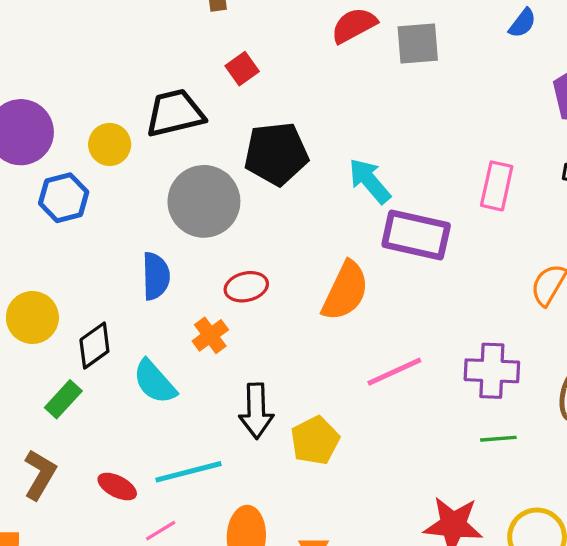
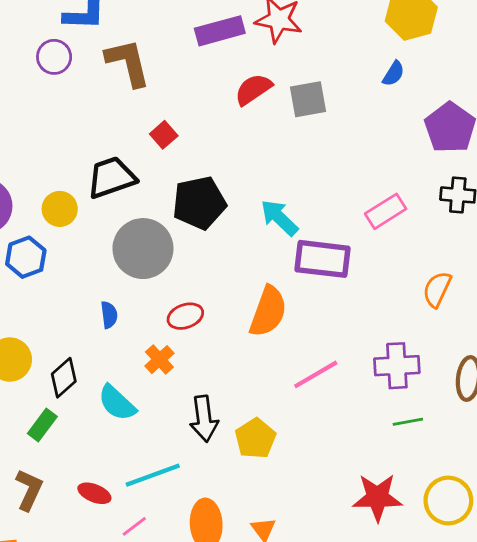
pink rectangle: (497, 186) -> (386, 211), turned 51
blue semicircle: (156, 276) -> (109, 315), size x0.7

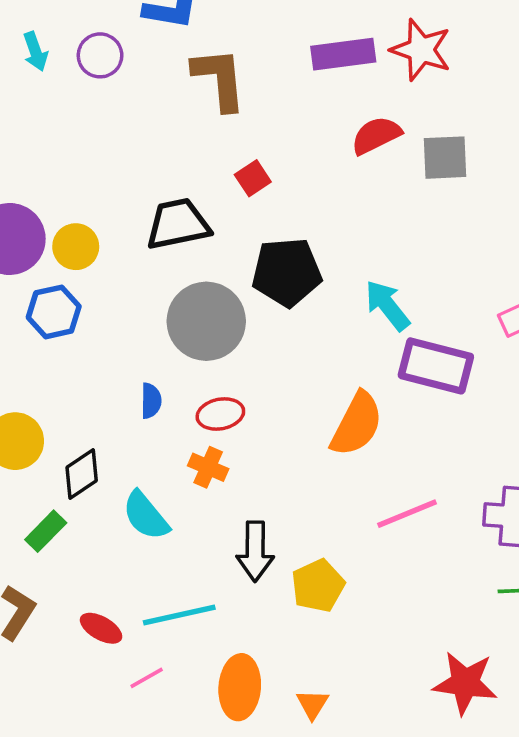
purple circle: (54, 57) -> (100, 55), moved
yellow circle: (60, 209) -> (76, 247), moved
red ellipse: (185, 316) -> (220, 414), moved
orange cross: (159, 360) -> (208, 467), turned -32

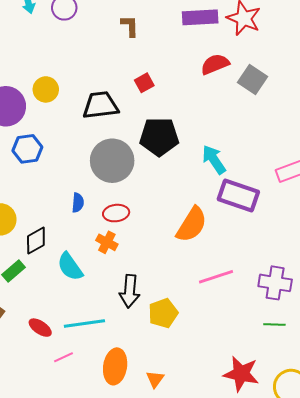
brown L-shape: (219, 79) -> (130, 26), size x0.6
gray square: (445, 158) -> (252, 80), turned 32
yellow circle: (76, 247) -> (46, 89), moved

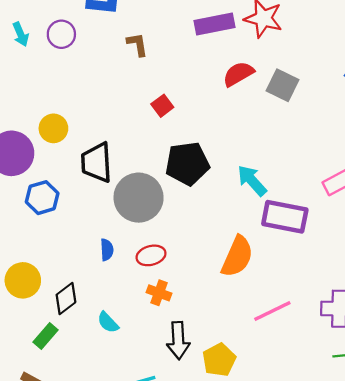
black trapezoid: (101, 105) -> (97, 162), moved, turned -78
orange cross: (107, 242) -> (159, 293), moved
cyan semicircle: (70, 267) -> (108, 322), size x0.7

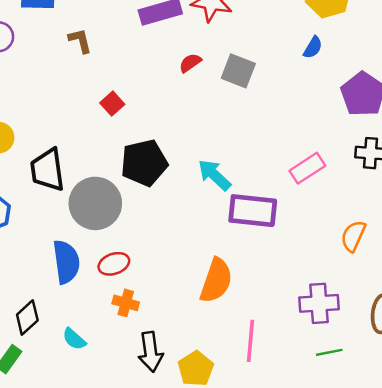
red semicircle: (238, 74) -> (190, 63), size x0.7
blue semicircle: (107, 250) -> (66, 262), size x1.8
orange semicircle: (237, 257) -> (216, 281), moved
pink line: (272, 311) -> (250, 341), moved, turned -54

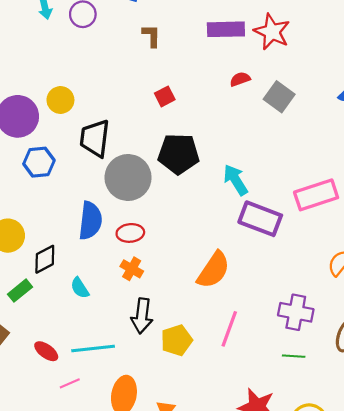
pink rectangle: (307, 168) -> (316, 195), size x1.4

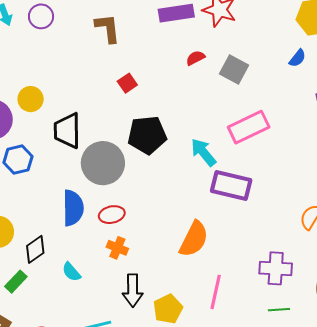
brown L-shape: (151, 36) -> (108, 28), size x1.4
pink rectangle: (316, 195) -> (249, 127), moved

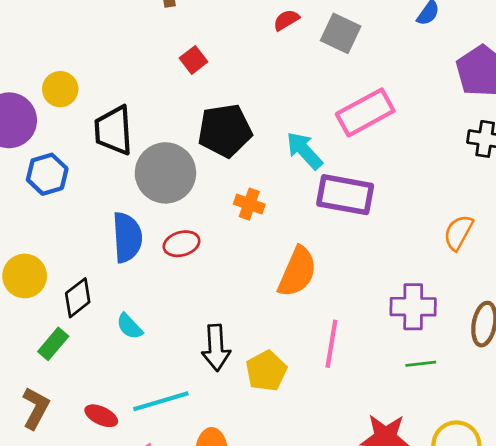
orange cross: (117, 248) -> (249, 204), moved

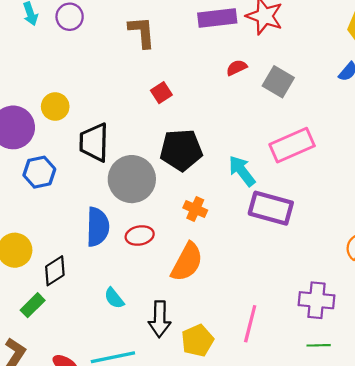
orange semicircle: (297, 272) -> (187, 262), moved
cyan semicircle: (129, 326) -> (114, 298), moved

